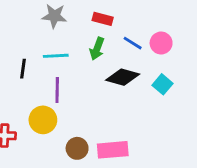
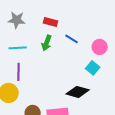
pink circle: (161, 43) -> (100, 47), moved
black diamond: (123, 77) -> (78, 92), moved

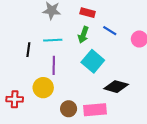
cyan square: (93, 68) -> (93, 61), moved, size x1.5

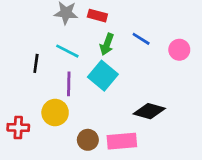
red rectangle: (88, 13) -> (97, 16), moved
cyan line: (53, 40) -> (67, 51), turned 30
cyan square: (93, 61) -> (103, 76), moved

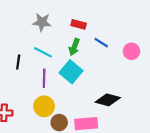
red rectangle: (97, 16) -> (79, 24), moved
yellow circle: (55, 113) -> (44, 106), moved

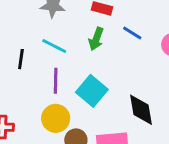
cyan square: (71, 72) -> (92, 91), moved
black diamond: (108, 100) -> (141, 110), turned 65

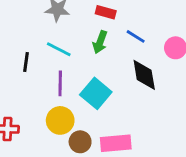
black diamond: (141, 110) -> (144, 75), moved

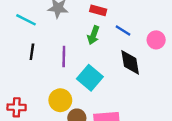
cyan line: (59, 49) -> (26, 20), moved
purple line: (60, 83) -> (64, 56), moved

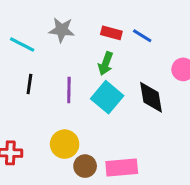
blue line: (123, 30) -> (142, 36), moved
cyan square: (90, 78) -> (107, 97), moved

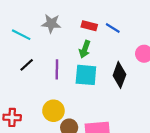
black line: (29, 84) -> (27, 65), turned 40
cyan square: (107, 97) -> (86, 75), turned -35
black diamond: (151, 97) -> (119, 75), turned 30

